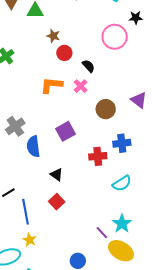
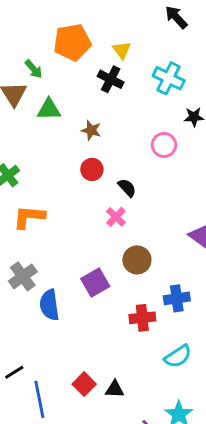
brown star: (53, 36) -> (91, 130), moved
pink circle: (115, 37) -> (164, 145), size x0.7
orange L-shape: (51, 85) -> (29, 217), moved
brown circle: (106, 109) -> (137, 260), moved
black triangle: (57, 174) -> (115, 389), moved, turned -32

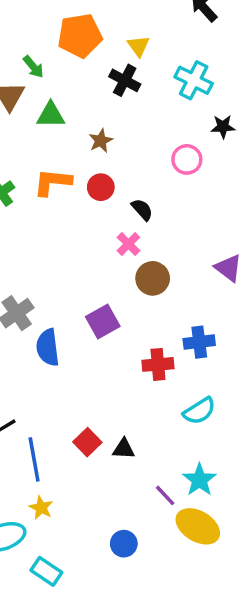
brown star: (91, 130) -> (101, 141), turned 30
orange L-shape: (29, 217) -> (53, 182), moved
brown circle: (137, 260) -> (153, 278), moved

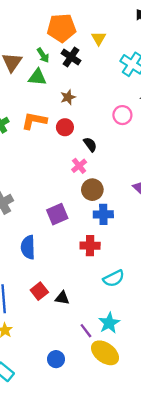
green arrow: (33, 67) -> (43, 55), moved
black cross: (125, 80) -> (71, 57), moved
blue cross: (199, 342) -> (103, 214), moved
blue semicircle: (48, 347) -> (28, 247), moved

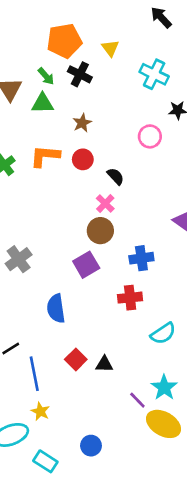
brown circle: (92, 190) -> (100, 231), moved
blue circle: (56, 359) -> (91, 446), moved

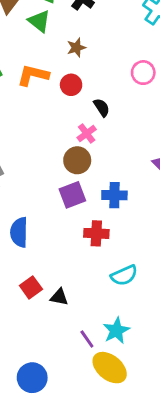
green triangle: (43, 103) -> (39, 21), turned 30
purple square: (86, 265) -> (72, 195), moved
blue circle: (91, 446) -> (32, 378), size x1.4

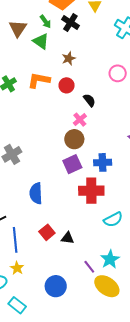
red cross: (96, 233) -> (91, 191), size x1.4
blue circle: (32, 378) -> (56, 286), moved

